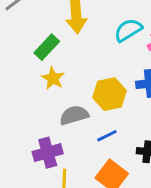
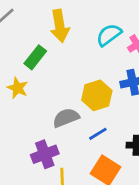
yellow star: (53, 78) -> (18, 88), moved

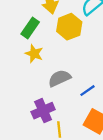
yellow star: (18, 88) -> (34, 54), moved
yellow hexagon: (97, 95) -> (69, 27), moved

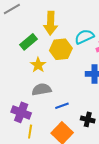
yellow star: (34, 54) -> (38, 65), moved
purple cross: (43, 111) -> (21, 112), turned 30

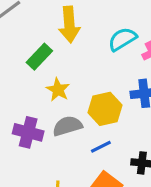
yellow hexagon: (61, 49) -> (105, 109), moved
purple cross: (21, 112) -> (28, 132), moved

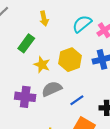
yellow arrow: (69, 25) -> (44, 19), size x0.6
yellow hexagon: (105, 109) -> (70, 60), moved

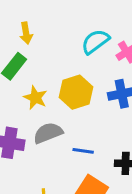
yellow arrow: (44, 19) -> (26, 33), moved
blue line: (77, 100) -> (83, 151), turned 40

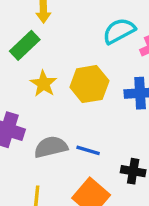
gray semicircle: (48, 133) -> (51, 147), moved

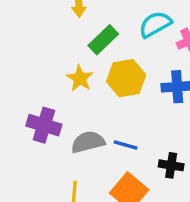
green rectangle: (25, 45) -> (103, 40), moved

